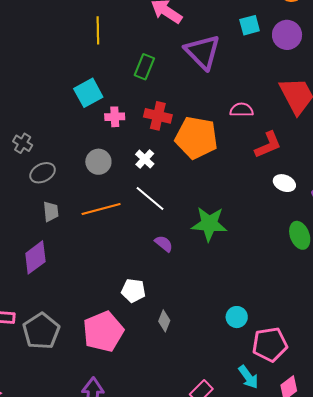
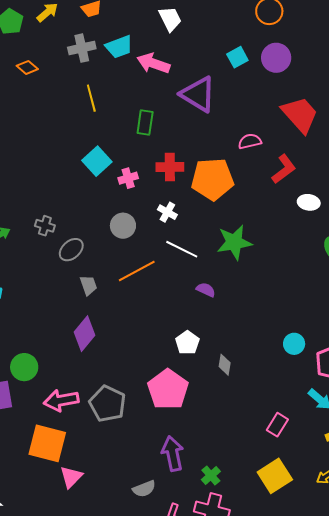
green star: (209, 224) -> (234, 242), moved
white pentagon: (133, 291) -> (187, 343), turned -30

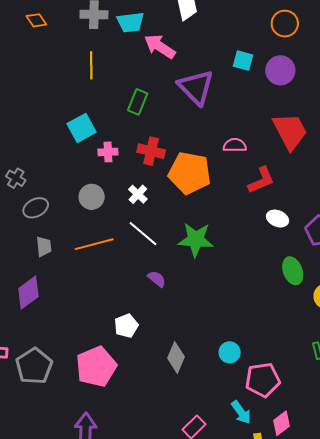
cyan square: (237, 57) -> (243, 61), turned 30
gray diamond: (225, 365) -> (176, 357), moved, size x1.4

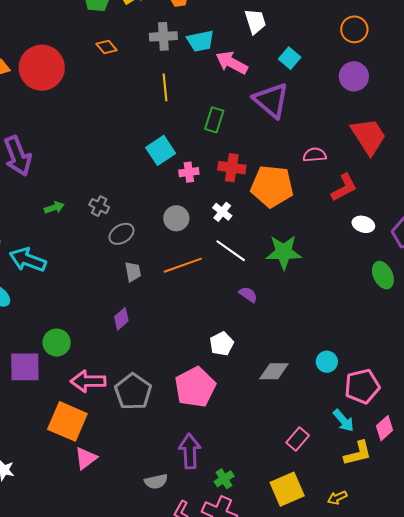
cyan square: (243, 61) -> (290, 58), moved, turned 30
purple diamond: (28, 292) -> (121, 319), size x0.7
gray diamond: (176, 357) -> (274, 371), turned 72

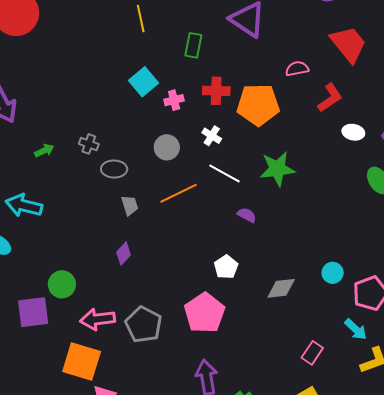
gray ellipse: (121, 234) -> (114, 169), turned 40

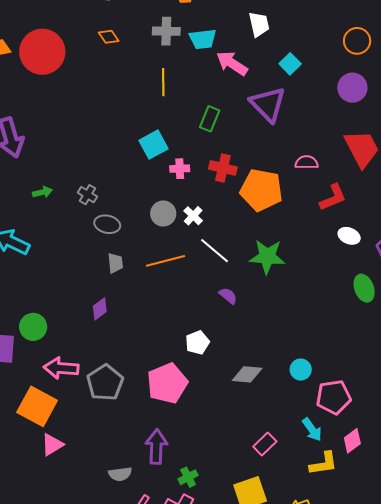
white cross: (212, 136) -> (193, 216), moved

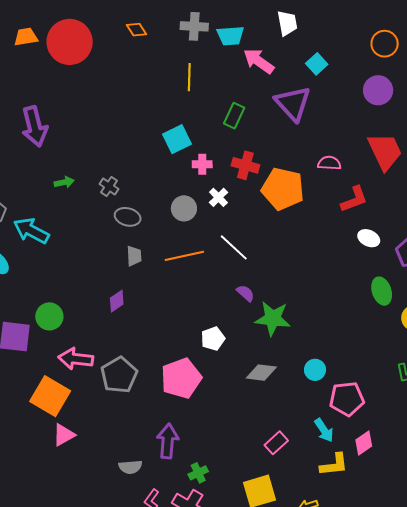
white cross: (193, 216) -> (218, 197), moved
green star: (267, 257) -> (273, 319), moved

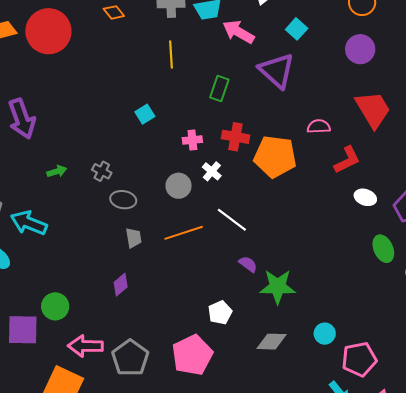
cyan square: (177, 139) -> (145, 114), moved, size x0.7

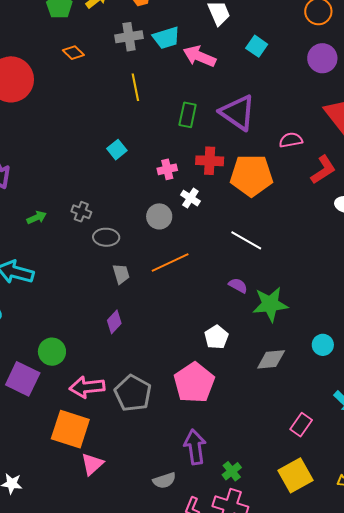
purple triangle: (277, 71) -> (238, 113), moved
white line: (232, 220) -> (246, 240), moved
purple square: (23, 330) -> (23, 379), turned 32

